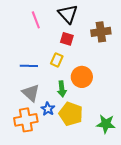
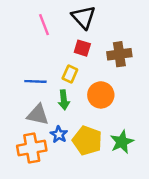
brown cross: (101, 32) -> (119, 54), moved
green arrow: (62, 89) -> (64, 100), moved
gray triangle: (31, 93) -> (38, 115), turned -30
green star: (106, 124) -> (122, 142), moved, turned -30

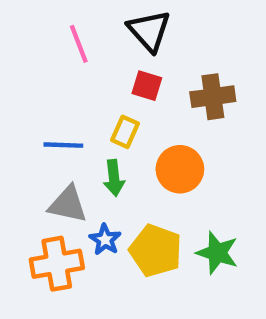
green star: (122, 142) -> (217, 253), turned -30

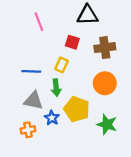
black triangle: (149, 31) -> (87, 15), moved, turned -50
orange circle: (180, 169) -> (105, 83), moved
yellow pentagon: (156, 251) -> (77, 109), moved
orange cross: (57, 264) -> (28, 130), size x0.6

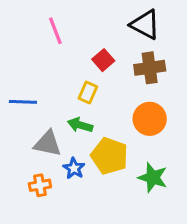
black triangle: (87, 15) -> (145, 25), moved, turned 30
red square: (72, 42) -> (103, 60), turned 32
blue line: (31, 71) -> (23, 102), moved
green arrow: (56, 88) -> (80, 125), turned 112

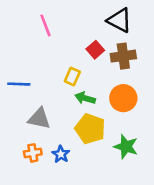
red square: (103, 60) -> (95, 50), moved
green arrow: (80, 125) -> (85, 98), moved
blue star: (74, 168) -> (61, 154), moved

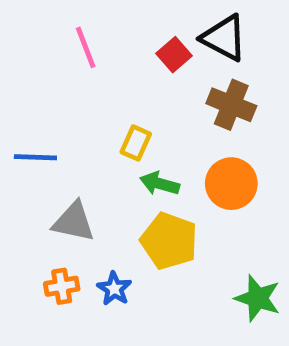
red square: (95, 50) -> (174, 55), moved
brown cross: (123, 56) -> (231, 105), turned 30
green star: (126, 147) -> (258, 298), moved

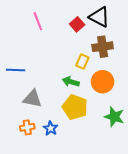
brown cross: (231, 105) -> (103, 47), turned -30
yellow rectangle: (136, 143) -> (82, 62), moved
green star: (258, 298) -> (114, 117), moved

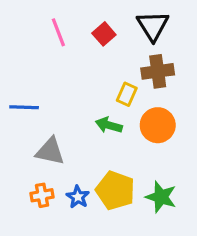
black triangle: (99, 17) -> (153, 26), turned 30
red square: (77, 24) -> (104, 34), moved
yellow pentagon: (75, 107) -> (115, 190), moved
green star: (114, 117) -> (161, 197), moved

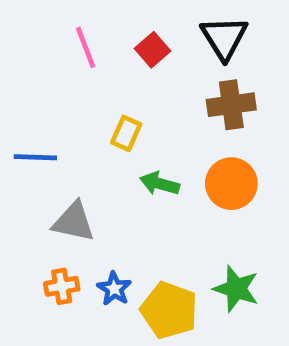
yellow rectangle: (127, 94) -> (126, 133), moved
yellow pentagon: (115, 190) -> (169, 310), moved

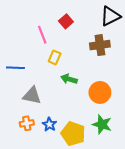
black triangle: (224, 38) -> (110, 16), moved, turned 35
pink line: (86, 47) -> (42, 35), moved
orange circle: (231, 184) -> (100, 92), moved

